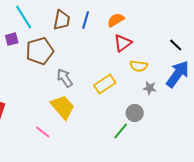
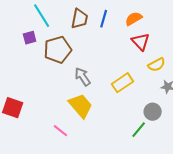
red triangle: (123, 43) -> (141, 42), turned -36
yellow semicircle: (139, 66) -> (157, 65), turned -36

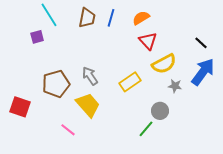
brown pentagon: (58, 50) -> (56, 84), moved
yellow semicircle: (157, 65) -> (164, 64), size x1.4

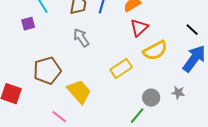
red triangle: (148, 41) -> (139, 28), turned 30
gray arrow: (90, 76) -> (81, 38), moved
gray star: (175, 86) -> (178, 93), moved

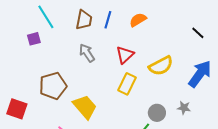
red triangle: (139, 28) -> (125, 55), moved
black line: (192, 30) -> (198, 33), moved
yellow rectangle: (121, 69) -> (127, 84), turned -30

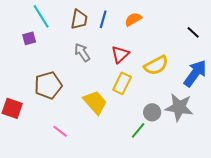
yellow trapezoid: (85, 107) -> (95, 102), moved
gray star: (184, 108) -> (179, 107), size x2.0

